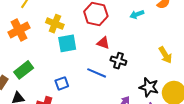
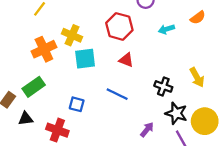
orange cross: (19, 30) -> (44, 49), moved
black cross: (118, 61) -> (163, 86), moved
blue square: (62, 83) -> (77, 104), turned 32

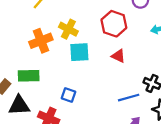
green rectangle: (34, 87) -> (29, 76), turned 30
blue line: (117, 94) -> (129, 98), moved, turned -45
black triangle: (26, 119) -> (19, 106), size x1.5

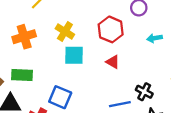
orange cross: (41, 41) -> (24, 37), moved
blue square: (69, 95) -> (60, 97), size x1.5

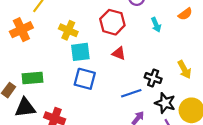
orange cross: (24, 37) -> (21, 30), moved
cyan arrow: (155, 38) -> (156, 25), turned -96
blue square: (60, 97) -> (85, 79), moved

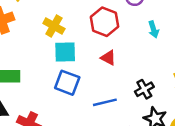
black cross: (153, 78) -> (144, 89), turned 35
blue line: (131, 93) -> (105, 102), moved

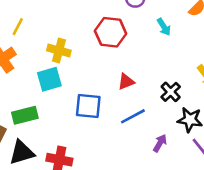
cyan square: (65, 52) -> (49, 79), moved
red triangle: (108, 58) -> (126, 82), moved, turned -35

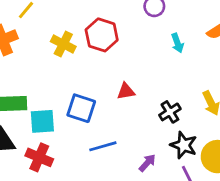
red hexagon: (111, 32) -> (102, 35), moved
cyan square: (49, 79) -> (42, 121), moved
blue line: (133, 116) -> (103, 146), moved

